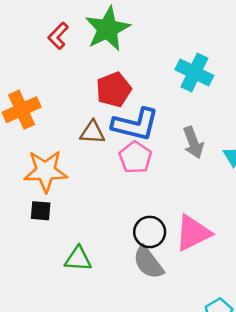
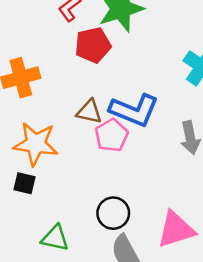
red pentagon: (114, 90) -> (93, 45), moved
pink pentagon: (135, 157) -> (112, 135), moved
black circle: (150, 232) -> (113, 213), moved

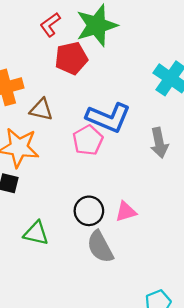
brown triangle: (89, 112) -> (41, 110), moved
pink triangle: (176, 229) -> (126, 212), moved, size x0.6

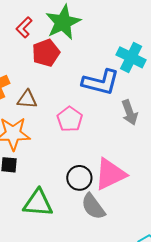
blue L-shape: (108, 118) -> (101, 82), moved
pink triangle: (126, 212) -> (110, 174), size x1.8
green triangle: (36, 233) -> (38, 203), size x1.4

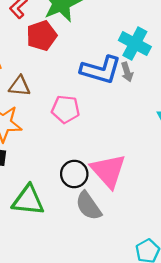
gray arrow: (130, 112) -> (127, 72), moved, size x0.7
pink pentagon: (70, 119) -> (66, 109), turned -30
pink triangle: (110, 174) -> (108, 171), turned -48

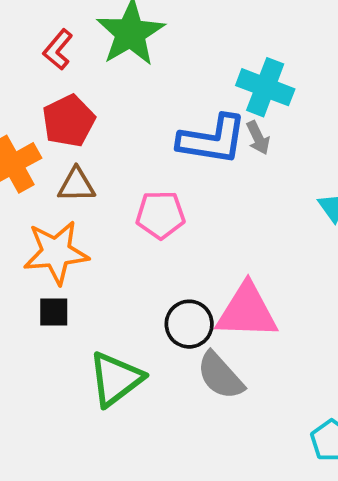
red pentagon: (42, 36) -> (69, 121), moved
pink triangle: (108, 171) -> (247, 311), turned -39
green triangle: (28, 200) -> (116, 379), turned -36

